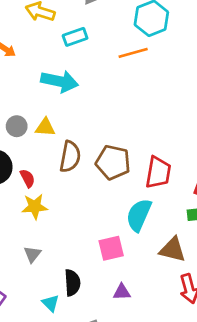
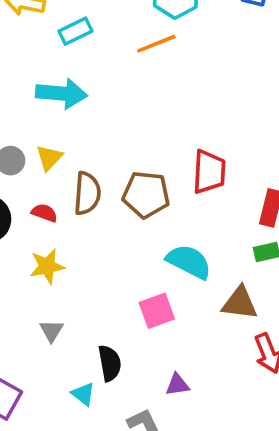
yellow triangle: (45, 127) -> (49, 158), turned -45
red trapezoid: (158, 172) -> (209, 172), moved
red semicircle: (27, 178) -> (44, 213), moved, turned -36
cyan semicircle: (139, 215) -> (189, 262), turned 100
purple triangle: (122, 292) -> (177, 385), moved

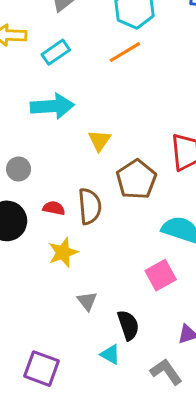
yellow triangle: (49, 158) -> (99, 140), moved
brown semicircle: (87, 193) -> (90, 206), moved
brown pentagon: (146, 195) -> (136, 179), turned -30
gray triangle: (51, 331) -> (87, 301), moved

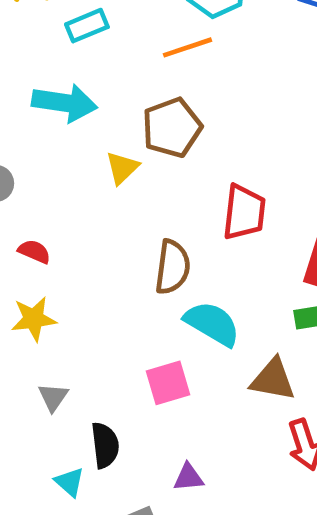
brown pentagon: (136, 179) -> (172, 128), moved
brown semicircle: (90, 206) -> (173, 267), moved

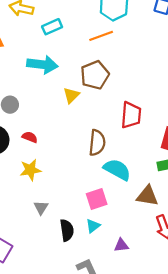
purple triangle: (188, 477) -> (121, 245), moved
cyan triangle: (70, 482) -> (93, 226), moved, turned 42

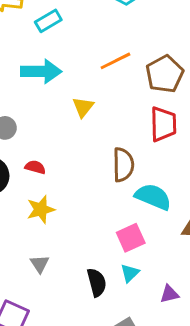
orange line: (101, 36) -> (115, 61), moved
brown pentagon: (95, 75) -> (165, 74), moved
gray triangle: (41, 208) -> (40, 264), moved

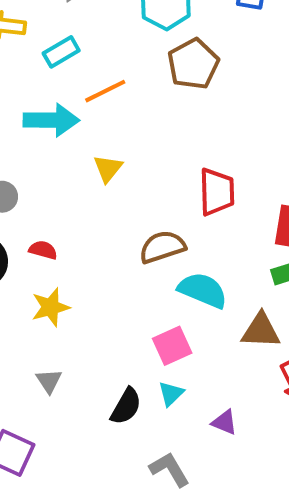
orange line: (115, 61) -> (105, 91), moved
brown pentagon: (165, 74) -> (193, 64), moved
brown semicircle: (123, 165) -> (162, 247), turned -108
black semicircle: (97, 282) -> (126, 406), turned 44
purple triangle: (169, 294) -> (224, 422), turned 36

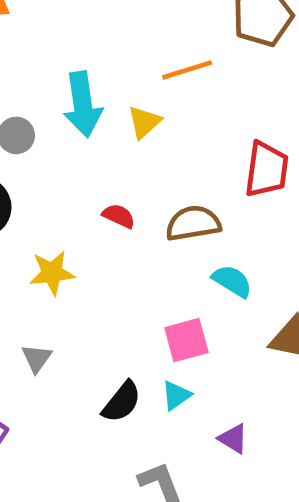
orange line: (105, 91) -> (187, 70), moved
cyan arrow: (51, 120) -> (83, 104), moved, turned 72
red semicircle: (43, 250) -> (119, 216), moved
cyan semicircle: (203, 290) -> (232, 281), size x0.7

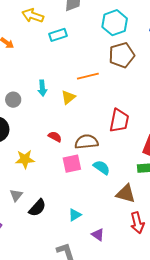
cyan arrow: (83, 104) -> (42, 88), size x0.6
pink square: (186, 340) -> (72, 164), moved
black semicircle: (122, 402) -> (37, 208), moved

